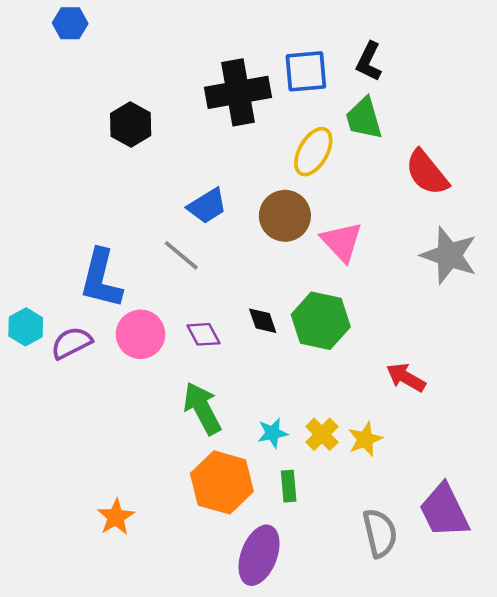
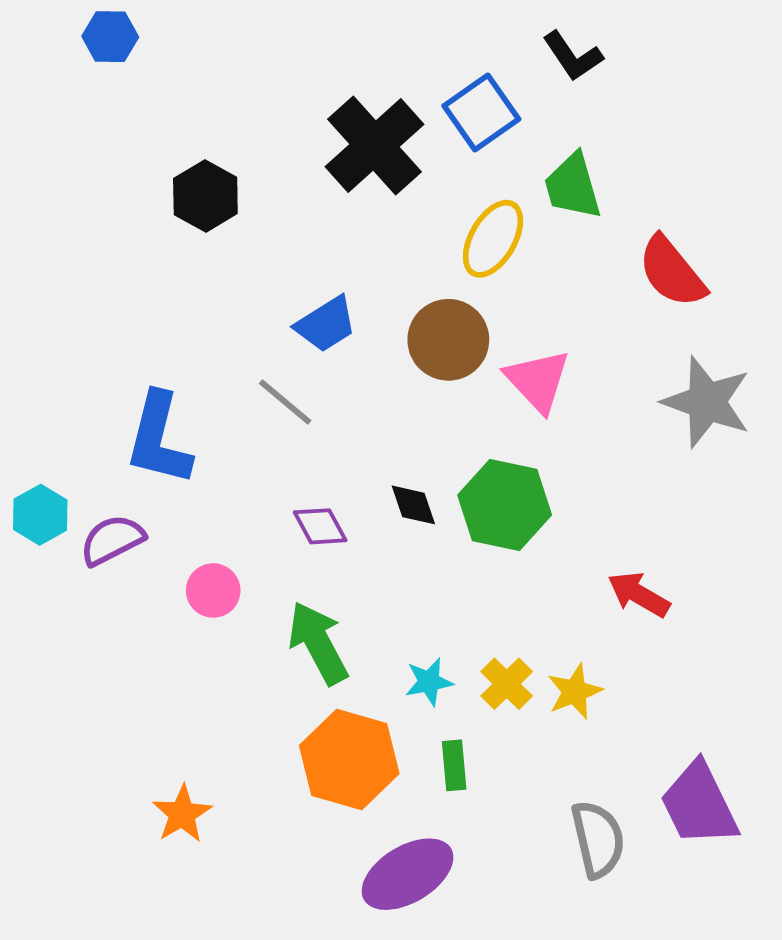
black L-shape: (369, 62) -> (573, 56), moved, turned -60
blue square: (306, 71) -> (481, 112), turned -30
black cross: (238, 92) -> (374, 145), turned -32
pink circle: (140, 334) -> (213, 590), moved, size x0.7
purple ellipse: (259, 555) -> (408, 874), turned 38

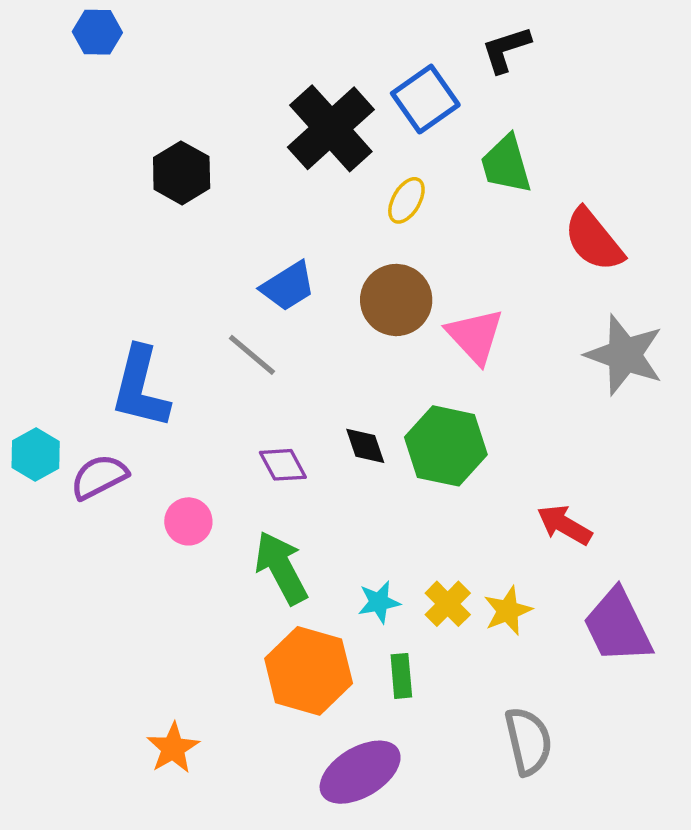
black L-shape: (573, 56) -> (506, 49), turned 106
yellow ellipse: (493, 239) -> (406, 200), moved, size x0.7
purple trapezoid: (699, 804) -> (618, 626), moved
orange star: (182, 814) -> (173, 748), moved

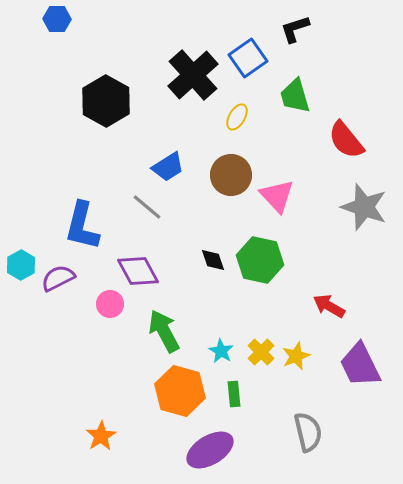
black hexagon: (182, 173) -> (106, 101), size x1.4
purple diamond: (283, 465) -> (138, 271), moved, size x1.5
cyan star: (379, 602) -> (221, 351), turned -30

